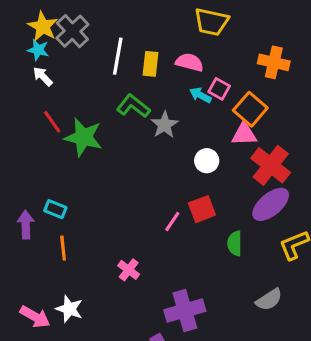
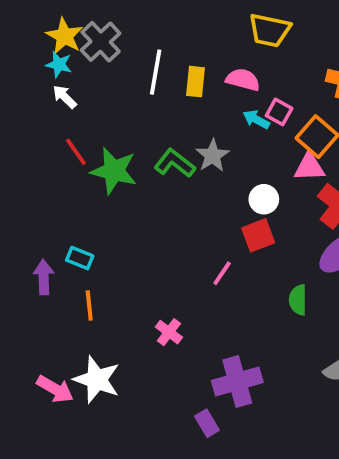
green L-shape: (133, 106) -> (175, 163), moved
red square: (202, 209) -> (258, 235), moved
white star: (69, 309) -> (97, 380), size x1.4

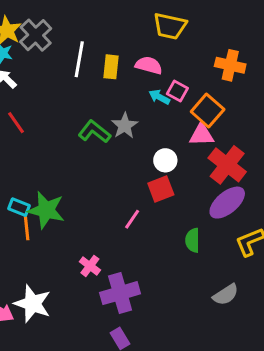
green star: (114, 171) -> (46, 210), moved
orange line: (89, 306) -> (27, 228), moved
purple cross: (237, 381) -> (120, 293), moved

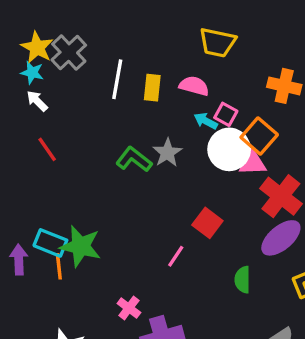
white circle: (165, 160) -> (229, 149), moved, size x1.6
red square: (161, 189) -> (207, 223), turned -32
cyan rectangle: (19, 207) -> (50, 243), size x1.4

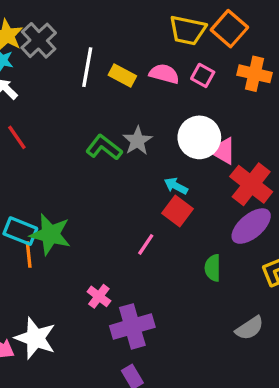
yellow rectangle: (152, 88) -> (122, 75), turned -68
pink square: (226, 114) -> (203, 75), moved
cyan arrow: (206, 121) -> (176, 186), moved
orange square: (259, 136) -> (229, 29), moved
pink triangle: (253, 163) -> (223, 151), turned 32

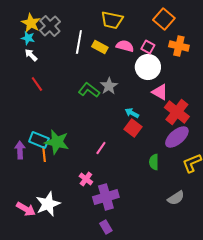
yellow trapezoid: (188, 30) -> (112, 20), moved
white circle: (199, 137) -> (148, 67), moved
pink line: (146, 244) -> (101, 148), moved
white star: (35, 338) -> (48, 204), turned 30

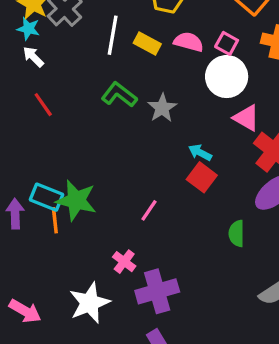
green L-shape: (89, 90) -> (119, 95), moved
white star: (48, 204) -> (89, 303), moved

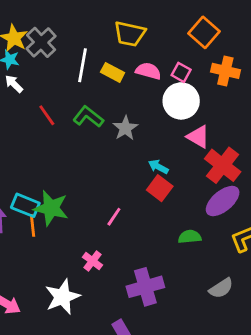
red line: (43, 105) -> (47, 115), moved
green semicircle: (236, 233) -> (190, 237), turned 85
purple cross: (157, 291) -> (145, 287), moved

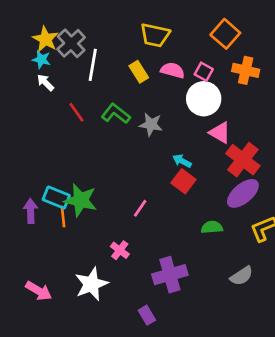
white line: (83, 65) -> (93, 65), moved
yellow rectangle: (113, 72) -> (139, 72), turned 30
gray star: (125, 128) -> (151, 124), turned -30

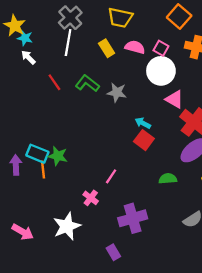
yellow star: (45, 39) -> (15, 26), moved
gray cross: (71, 43) -> (70, 18), moved
green star: (81, 200) -> (58, 156), size x0.7
pink line: (140, 208) -> (111, 176), moved

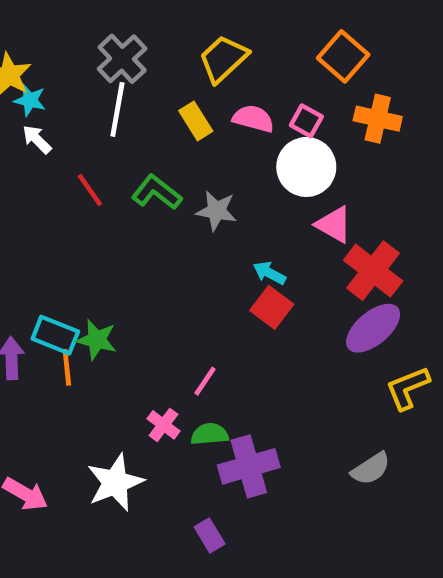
yellow trapezoid: (120, 18) -> (223, 59), turned 125
green semicircle: (168, 179) -> (210, 434), moved

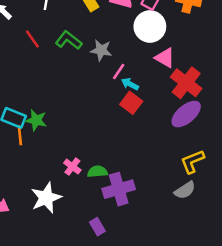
pink line: (205, 381) -> (119, 72), moved
yellow L-shape: (408, 388) -> (192, 162), moved

